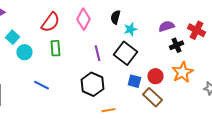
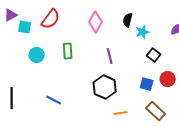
red semicircle: (50, 22) -> (51, 19), moved
cyan square: (12, 37) -> (25, 27), moved, turned -32
black square: (125, 53) -> (154, 55), moved, size x0.6
blue line: (41, 85) -> (54, 100), moved
brown rectangle: (152, 97) -> (156, 111), moved

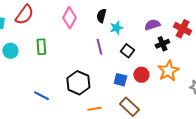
purple line: (110, 56) -> (99, 47), moved
blue line: (54, 100) -> (41, 96), moved

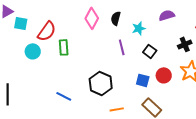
red semicircle: (24, 15) -> (47, 31), moved
black semicircle: (101, 16) -> (116, 18), moved
purple semicircle: (152, 25) -> (167, 15), moved

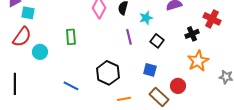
red semicircle: (47, 31) -> (22, 37), moved
cyan circle: (33, 51) -> (40, 52), moved
red circle: (164, 75) -> (178, 86), moved

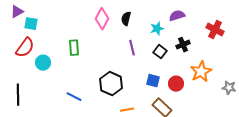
cyan star: (146, 18) -> (157, 29), moved
black cross: (192, 34) -> (183, 45), moved
red circle: (178, 86) -> (176, 84), moved

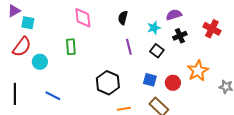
pink diamond: (102, 19) -> (83, 18), moved, turned -35
black cross: (183, 45) -> (180, 36), moved
blue line: (74, 97) -> (53, 96), moved

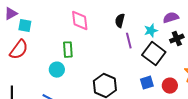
purple line: (129, 47) -> (129, 41), moved
black square: (157, 51) -> (154, 54), size x1.6
cyan circle: (40, 62) -> (57, 70), moved
blue square: (150, 80) -> (147, 83), turned -32

